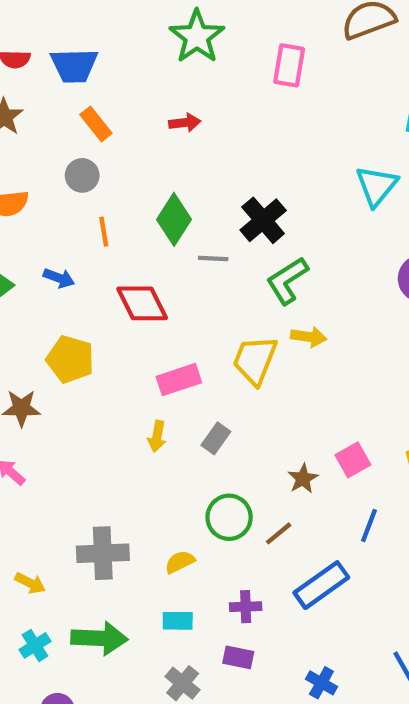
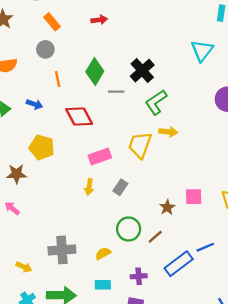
pink square: (353, 460) -> (194, 197), turned 30
blue line: (369, 525) -> (205, 247), moved, turned 48

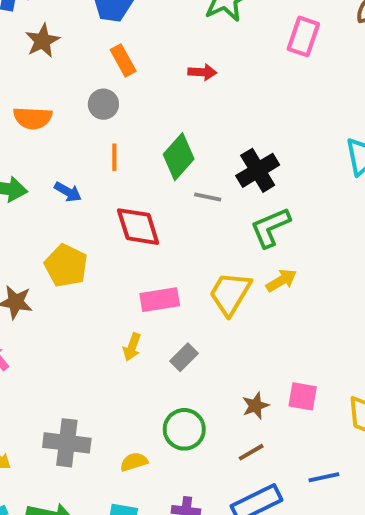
yellow arrow: (168, 132) -> (281, 281), turned -48
brown line: (155, 237) -> (251, 452), moved
blue line: (205, 247) -> (324, 477), moved

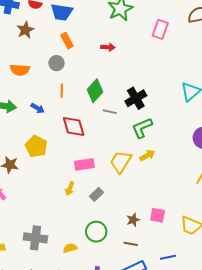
brown line: (251, 452) -> (131, 244), turned 40

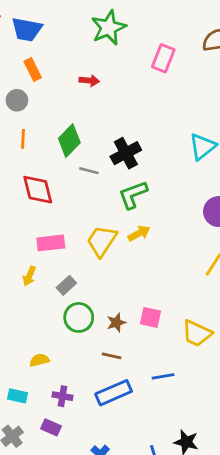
green circle: (96, 232) -> (79, 317), moved
yellow semicircle: (70, 248) -> (39, 360), moved

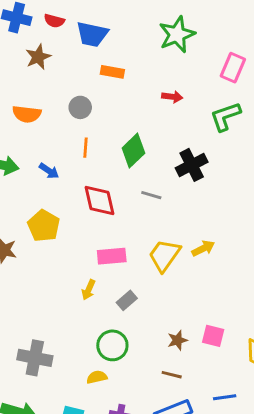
orange rectangle: (33, 69) -> (112, 72), moved, turned -55
red arrow: (89, 81) -> (172, 97), moved
gray line: (89, 171) -> (151, 195), moved
green L-shape: (133, 195) -> (225, 116), moved
green circle: (79, 317) -> (112, 345), moved

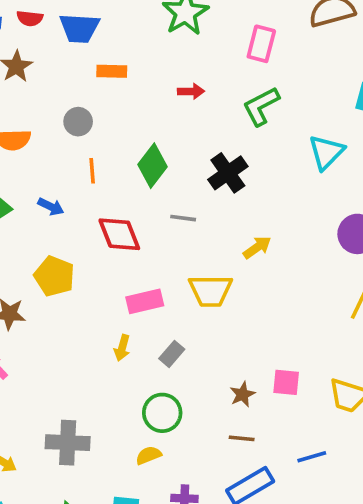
yellow arrow: (203, 248) -> (257, 247), moved
yellow trapezoid: (164, 255) -> (211, 291), turned -117

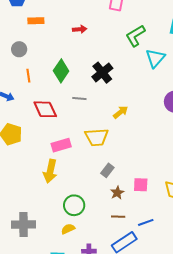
green L-shape: (261, 106) -> (135, 36), moved
yellow arrow: (122, 348) -> (50, 171), size x1.6
gray rectangle: (172, 354) -> (107, 170), moved
blue line: (312, 457) -> (146, 222), moved

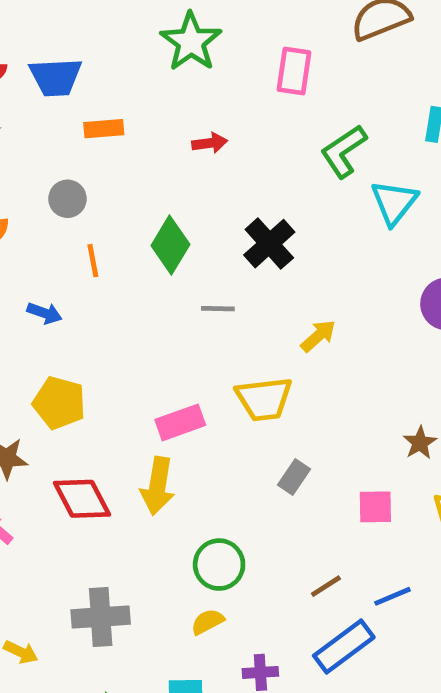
red diamond: (45, 109) -> (82, 499), moved
brown star: (117, 193) -> (420, 443), moved
brown line: (118, 217) -> (326, 586), turned -32

